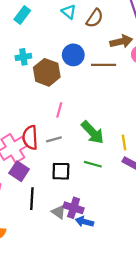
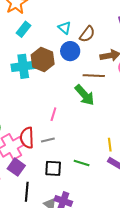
blue circle: (73, 55) -> (70, 51), moved
cyan cross: (23, 57) -> (23, 66), size x1.6
brown hexagon: (47, 72) -> (43, 59), moved
green arrow: (93, 132) -> (85, 95), moved

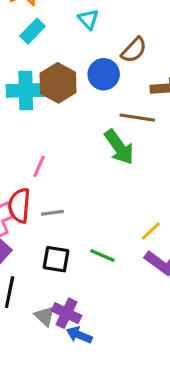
cyan triangle: (65, 28) -> (88, 19), moved
pink line: (53, 114) -> (39, 166), moved
yellow line: (110, 145) -> (151, 231), turned 48

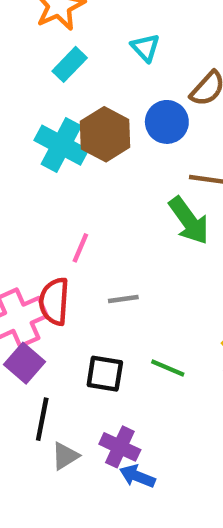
cyan cross: (26, 90) -> (61, 145), turned 30
gray line: (52, 213) -> (123, 299), moved
gray triangle: (45, 316) -> (65, 456), moved, turned 45

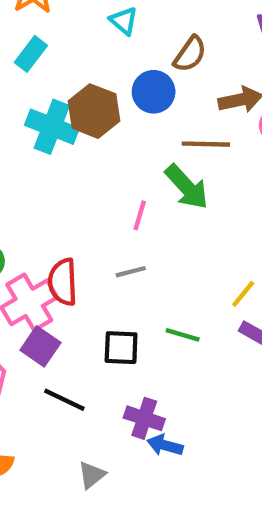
cyan rectangle: (70, 64) -> (31, 54), moved
pink line: (80, 248) -> (140, 215), moved
black line: (42, 419) -> (64, 400), turned -69
gray triangle: (65, 456) -> (92, 475), moved

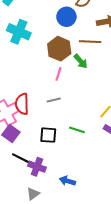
brown hexagon: (94, 111) -> (59, 49), moved
green arrow: (187, 187) -> (81, 61), size x0.7
purple cross: (144, 418) -> (37, 167), moved

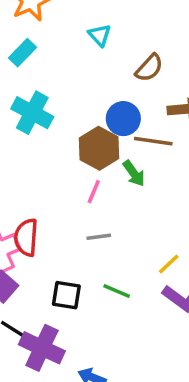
blue circle: (66, 17) -> (123, 119), moved
gray line: (54, 100) -> (99, 237), moved
purple cross: (37, 167) -> (42, 348), size x1.4

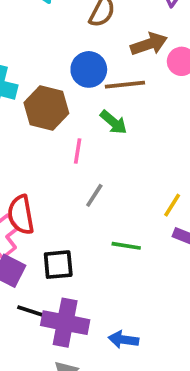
brown hexagon: (99, 148) -> (46, 108), moved
gray line: (99, 237) -> (94, 195), turned -35
black square: (66, 295) -> (58, 265), moved

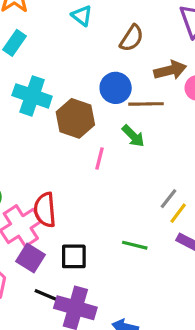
gray line: (94, 195) -> (169, 199), moved

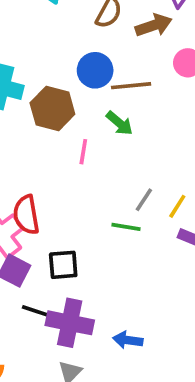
brown arrow: (170, 70) -> (154, 25), moved
gray line: (169, 199) -> (144, 200), moved
green line: (135, 245) -> (126, 227), moved

